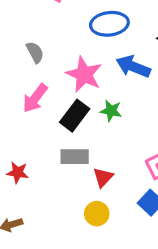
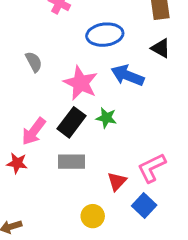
pink arrow: (35, 98) -> (34, 131), moved
red star: (18, 172) -> (17, 163), moved
red triangle: (103, 177) -> (117, 181), moved

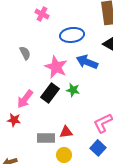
gray rectangle: (72, 162) -> (46, 138), moved
red triangle: (117, 181) -> (66, 132), moved, turned 40

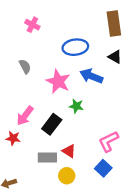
pink cross: (42, 14) -> (32, 25), moved
black rectangle: (50, 93) -> (52, 124), moved
red triangle: (66, 132) -> (69, 151), turned 40

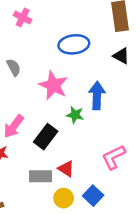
blue arrow: (91, 76) -> (97, 96), moved, turned 70
blue square: (103, 168) -> (93, 196), moved

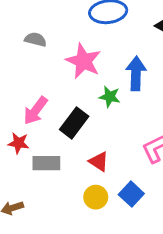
gray semicircle: (14, 67) -> (35, 40), turned -48
gray rectangle: (41, 176) -> (46, 163), moved

